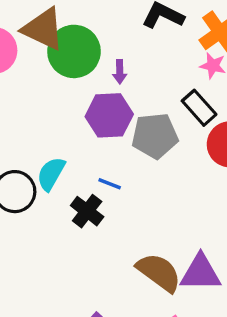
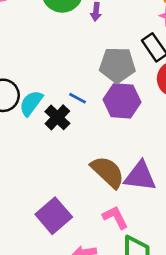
purple hexagon: (109, 115) -> (122, 101), moved
cyan semicircle: (51, 174) -> (31, 103), moved

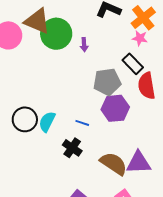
blue line: (78, 98) -> (82, 123), moved
black cross: (57, 117) -> (72, 148), moved

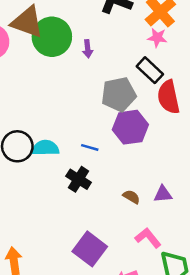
cyan semicircle: (47, 122) -> (45, 148), turned 65
purple triangle: (139, 163) -> (163, 194), size x0.6
brown semicircle: (114, 164) -> (131, 197), size x0.5

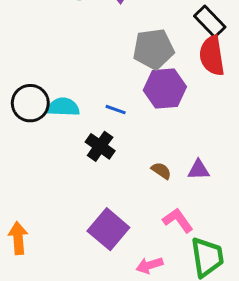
black rectangle: (150, 70) -> (210, 22), moved

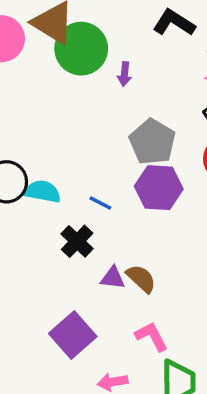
gray pentagon: (153, 49) -> (152, 142), turned 30
purple triangle: (198, 170) -> (113, 278), moved
brown semicircle: (161, 171) -> (141, 279), size x1.4

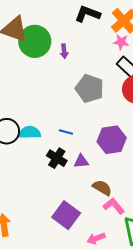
purple hexagon: (159, 188) -> (112, 140), moved
purple triangle: (113, 278) -> (81, 161), moved
brown semicircle: (141, 279) -> (102, 188), moved

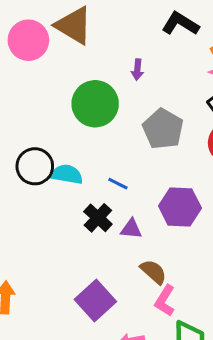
green circle: (35, 41) -> (95, 104), moved
pink L-shape: (114, 206) -> (165, 301), turned -120

